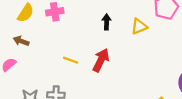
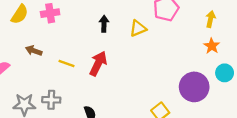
brown arrow: (21, 41) -> (34, 51), moved

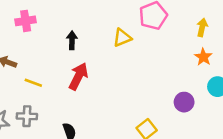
black arrow: (104, 24) -> (72, 40), moved
yellow line: (66, 64) -> (33, 83), moved
purple circle: (194, 87) -> (184, 102), size x0.6

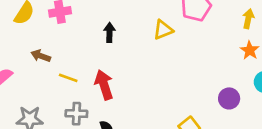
red arrow: (78, 76) -> (104, 85), moved, turned -44
gray cross: (27, 116) -> (76, 114), moved

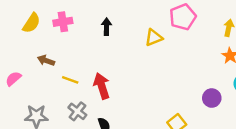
black arrow: (109, 32) -> (106, 27), moved
gray cross: (76, 114) -> (77, 111), turned 36

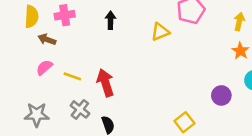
yellow semicircle: (31, 23) -> (32, 16), turned -30
brown arrow: (46, 61) -> (47, 39), moved
pink semicircle: (13, 79) -> (44, 67), moved

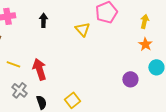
yellow triangle: (160, 32) -> (82, 29), turned -49
yellow square: (184, 122) -> (72, 100), moved

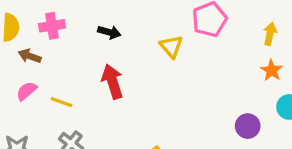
black arrow: (43, 20) -> (109, 32), turned 104
red arrow: (39, 69) -> (112, 82), moved

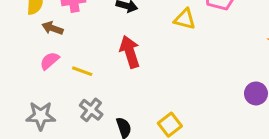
yellow triangle: (171, 46) -> (185, 19), turned -35

